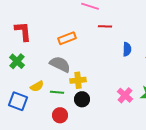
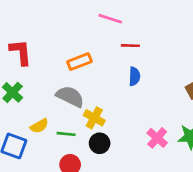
blue semicircle: (127, 49) -> (134, 76), moved
yellow cross: (78, 80) -> (94, 118), turned 35

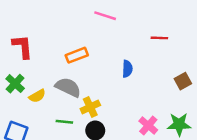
red line: (130, 46) -> (159, 38), moved
yellow cross: (94, 118) -> (90, 107), turned 36
yellow semicircle: (39, 126) -> (37, 96), moved

